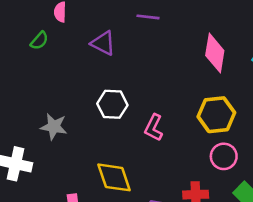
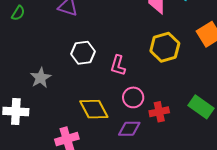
gray star: (54, 127) -> (41, 78), turned -30
pink circle: (224, 156) -> (133, 97), moved

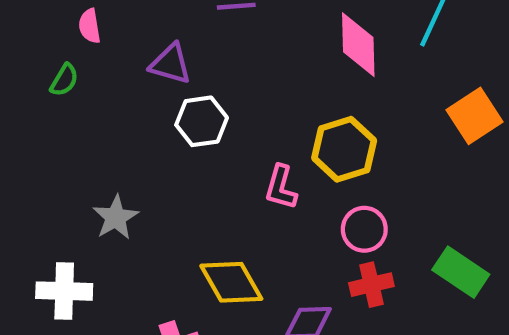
yellow hexagon: (165, 47) -> (344, 149), moved
white hexagon: (83, 53) -> (202, 121), moved
pink circle: (133, 97) -> (364, 229), moved

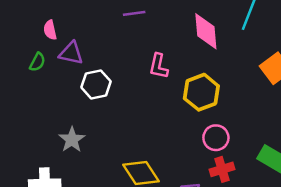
purple triangle: (171, 64) -> (71, 53), moved
white hexagon: (202, 121) -> (96, 84), moved
pink L-shape: (281, 187) -> (159, 66), moved

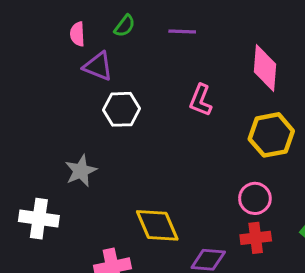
green semicircle: (37, 62) -> (125, 26), moved
yellow hexagon: (201, 92) -> (271, 135), moved

